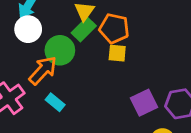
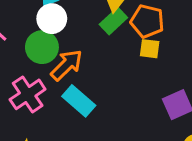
green circle: (60, 50) -> (42, 47), moved
cyan rectangle: (55, 102) -> (79, 101), size x1.5

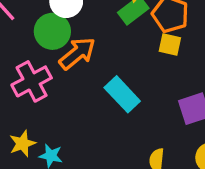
cyan rectangle: (79, 101) -> (122, 94), moved

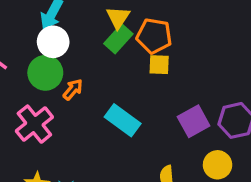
orange arrow: (77, 53) -> (73, 89), size x0.6

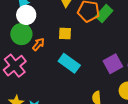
green rectangle: (118, 39) -> (104, 14), moved
yellow square: (159, 65) -> (65, 34), moved

